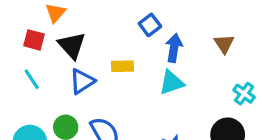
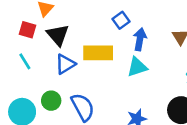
yellow rectangle: (123, 66) -> (98, 53), size x1.6

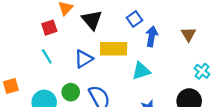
red square: (28, 30) -> (49, 28), turned -35
black triangle: (58, 35) -> (92, 20), moved
cyan triangle: (137, 67) -> (141, 71), moved

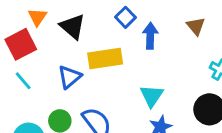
red square: (49, 28) -> (21, 44), size x1.5
cyan triangle: (141, 71) -> (152, 96), moved, turned -30

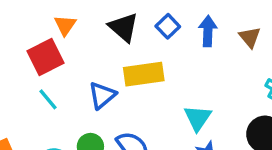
black triangle: (73, 27) -> (124, 27), moved
blue arrow: (150, 36) -> (208, 31), moved

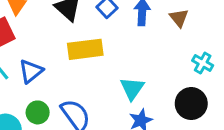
blue triangle: (102, 95) -> (31, 71), moved

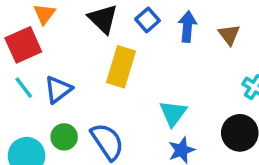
yellow rectangle: (85, 49) -> (121, 67), turned -68

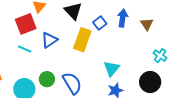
blue square: (147, 20) -> (100, 23), moved
cyan line: (24, 88) -> (25, 49), turned -32
blue triangle: (58, 90) -> (49, 40), moved

